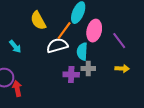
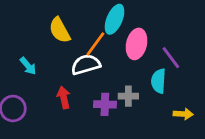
cyan semicircle: (82, 52) -> (158, 81), moved
yellow arrow: (122, 69) -> (183, 114), moved
red arrow: (17, 89) -> (64, 98), moved

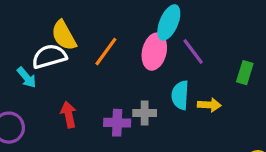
cyan ellipse: (115, 19) -> (169, 22), moved
purple line: (171, 58) -> (193, 52), moved
white semicircle: (86, 65) -> (49, 56), moved
yellow arrow: (183, 114) -> (209, 105), moved

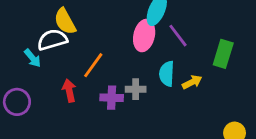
orange line: (106, 52) -> (93, 65), moved
green rectangle: (245, 73) -> (223, 54), size x1.4
yellow arrow: (209, 105) -> (192, 82), turned -30

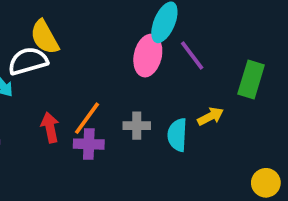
orange line: (93, 65) -> (87, 118), moved
cyan semicircle: (167, 74) -> (177, 135), moved
purple cross: (112, 98) -> (89, 144), moved

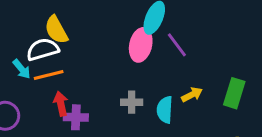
green rectangle: (251, 80) -> (234, 93), moved
orange line: (87, 118) -> (49, 75), moved, turned 40
purple cross: (89, 144) -> (76, 117), moved

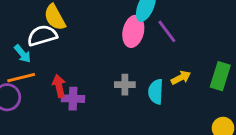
orange line: (49, 75) -> (21, 78), moved

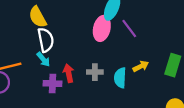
white semicircle: (42, 36) -> (46, 40), moved, turned 95
cyan arrow: (23, 54) -> (43, 59), moved
red arrow: (59, 86) -> (69, 73), moved

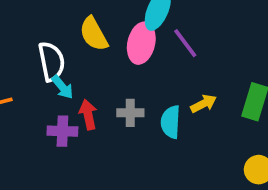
yellow semicircle: (38, 17) -> (94, 34), moved
cyan arrow: (43, 59) -> (62, 87), moved

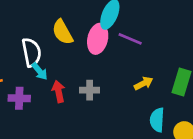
purple line: (185, 43) -> (130, 39), turned -30
cyan semicircle: (171, 122) -> (157, 120), moved
purple cross: (62, 131) -> (19, 98), moved

